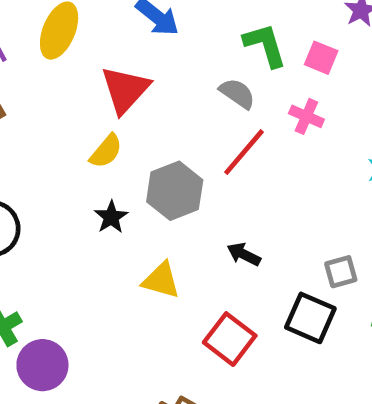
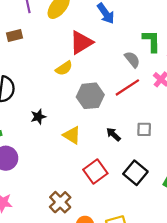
black star: (111, 217) -> (38, 117), moved
gray square: (341, 272) -> (144, 129), moved

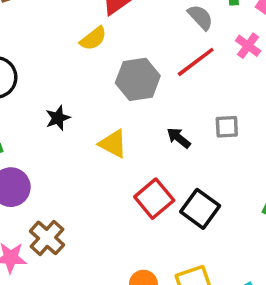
black square: (135, 173) -> (200, 209), moved
brown cross: (60, 202) -> (47, 238), moved

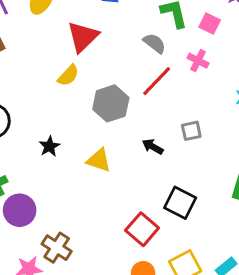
red square: (154, 199) -> (142, 229), moved

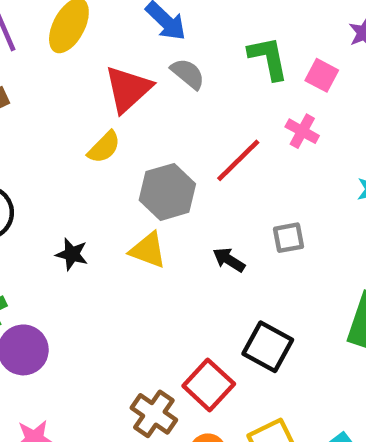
gray semicircle: (154, 43) -> (188, 74), moved
black star: (49, 146) -> (72, 254), turned -30
yellow triangle: (99, 160) -> (148, 250), moved
brown cross: (57, 248) -> (154, 414), moved

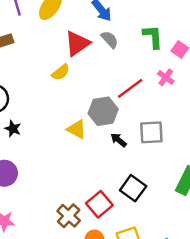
gray hexagon: (167, 192) -> (103, 111), moved
gray square: (288, 238) -> (151, 132), size x1.5
black star: (72, 254) -> (13, 129), moved

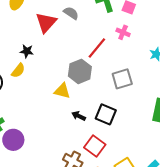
yellow semicircle: (61, 72) -> (18, 71), moved
black star: (13, 129) -> (27, 51), moved
black arrow: (119, 140) -> (79, 116), moved
black square: (133, 188) -> (106, 114), moved

